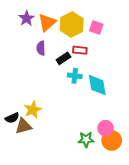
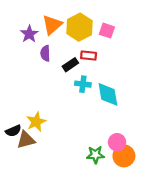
purple star: (27, 18) -> (29, 34), moved

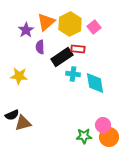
pink square: (107, 31) -> (94, 27), turned 32
black rectangle: (70, 65) -> (62, 57), size x1.5
yellow star: (36, 122) -> (19, 76), moved, turned 30

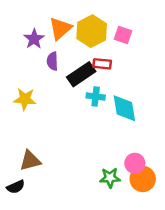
pink square: (94, 27) -> (123, 35), turned -32
black semicircle: (12, 115) -> (16, 187), moved

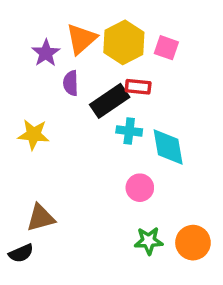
pink circle: (135, 163) -> (140, 188), moved

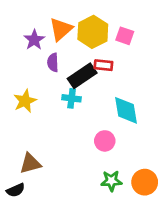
cyan cross: (129, 131) -> (72, 98), moved
yellow star: (34, 135) -> (25, 101), turned -30

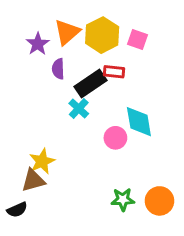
cyan cross: (72, 98) -> (79, 108), turned 36
yellow star: (25, 101) -> (42, 161), moved
pink circle: (105, 141) -> (115, 138), moved

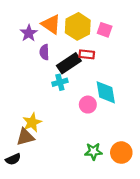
orange triangle: (67, 32) -> (51, 24), turned -45
cyan cross: (79, 108) -> (60, 82), turned 32

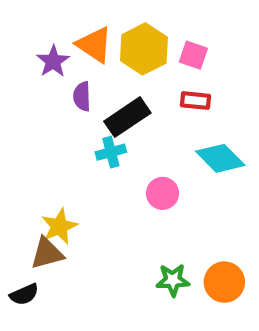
red rectangle: (87, 54) -> (195, 101), moved
cyan diamond: (106, 92) -> (220, 158), moved, turned -35

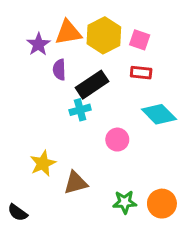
orange triangle: (94, 45) -> (68, 32), turned -44
brown triangle: (47, 253) -> (76, 183), moved
black semicircle: (24, 294) -> (18, 213), turned 60

